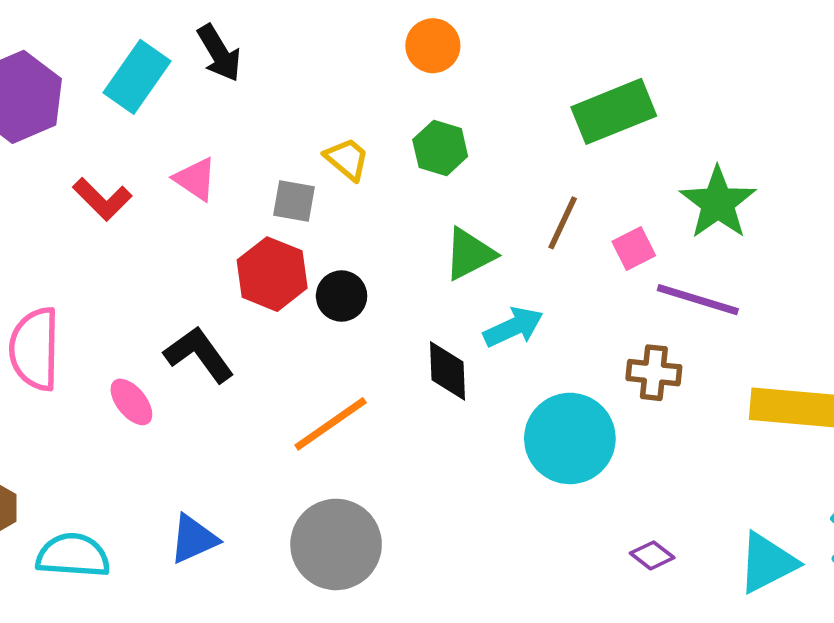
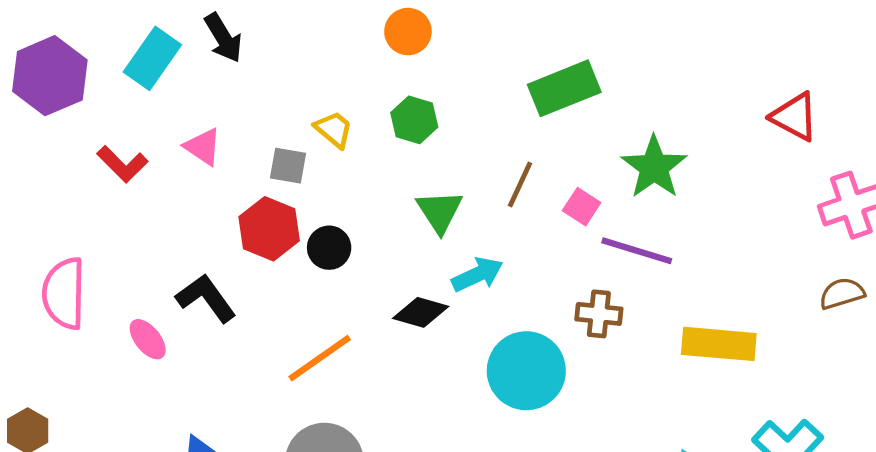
pink square: (634, 248) -> (582, 207), turned -30
green triangle: (469, 254) -> (440, 211), turned -36
black diamond: (447, 371) -> (421, 312), turned -72

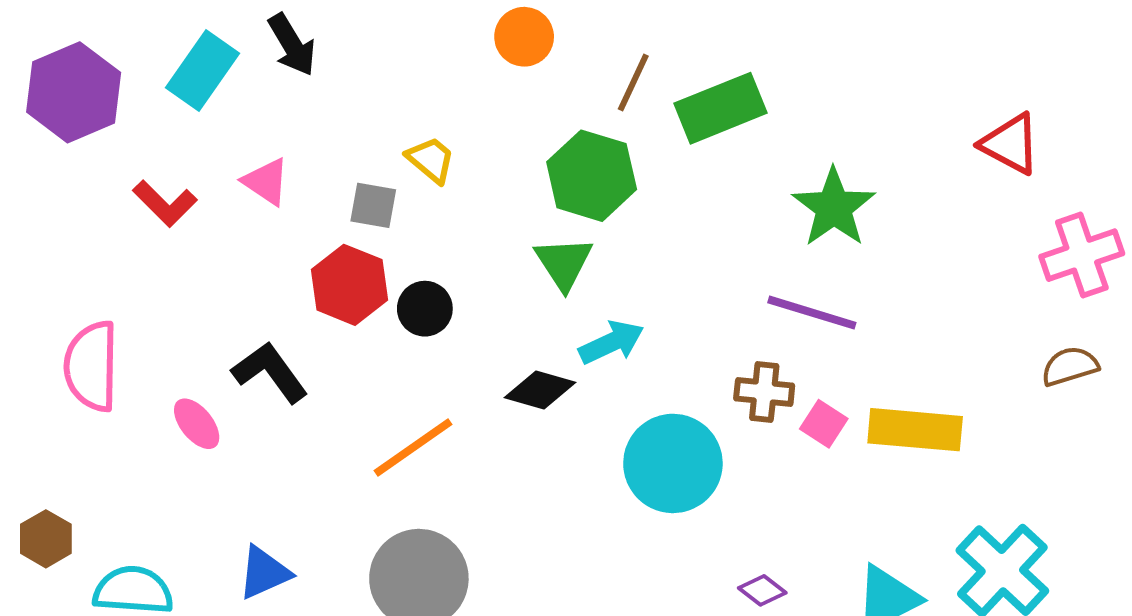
green hexagon: (414, 120) -> (592, 176), moved, size x1.5
brown line: (520, 185) -> (633, 82), moved
pink square: (582, 207) -> (824, 424), moved

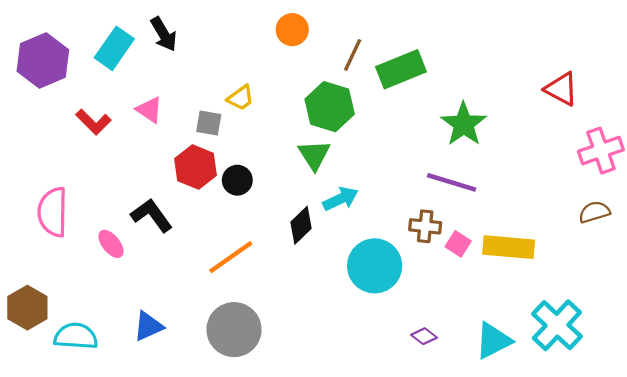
yellow trapezoid: (431, 160) -> (241, 98), turned 104
black diamond: (540, 390) -> (301, 225), turned -60
brown hexagon: (46, 539) -> (27, 308), size x1.4

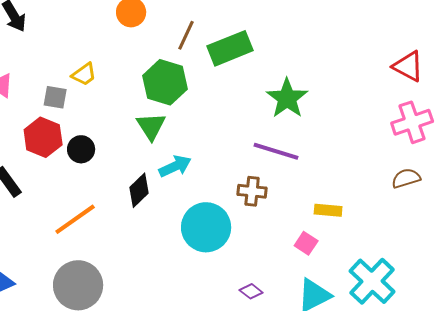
red triangle: (561, 89) -> (408, 66), moved
pink square: (458, 244) -> (306, 243), moved
yellow rectangle: (509, 247) -> (328, 210), size x0.6

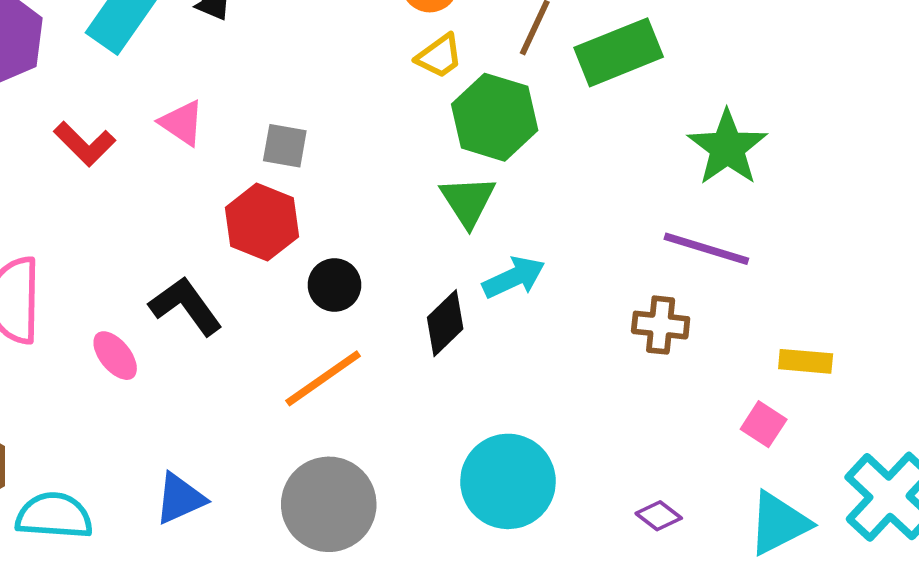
yellow trapezoid: (84, 74) -> (439, 56), moved
black circle: (81, 149) -> (334, 285), moved
cyan circle: (206, 227) -> (508, 481), moved

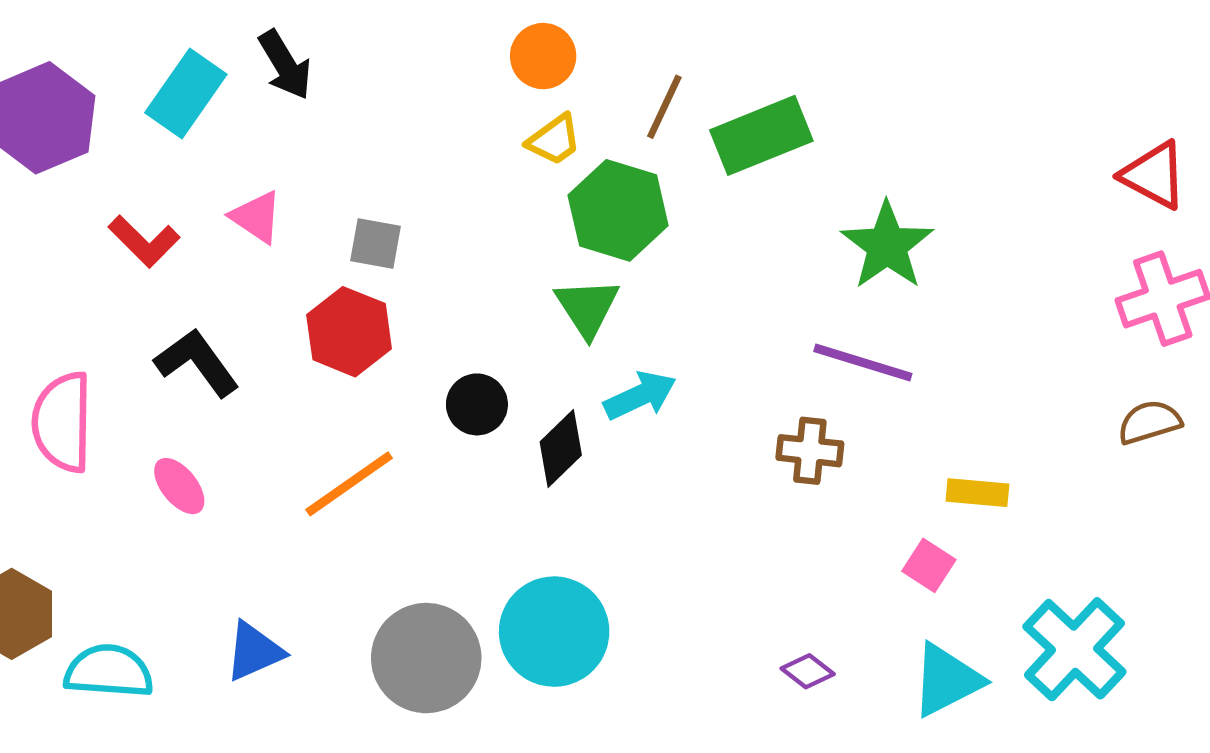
black circle: (334, 285) -> (477, 404), moved
black L-shape: (186, 306) -> (197, 363), moved
orange line: (323, 378) -> (349, 484), moved
cyan circle: (508, 481) -> (554, 632), moved

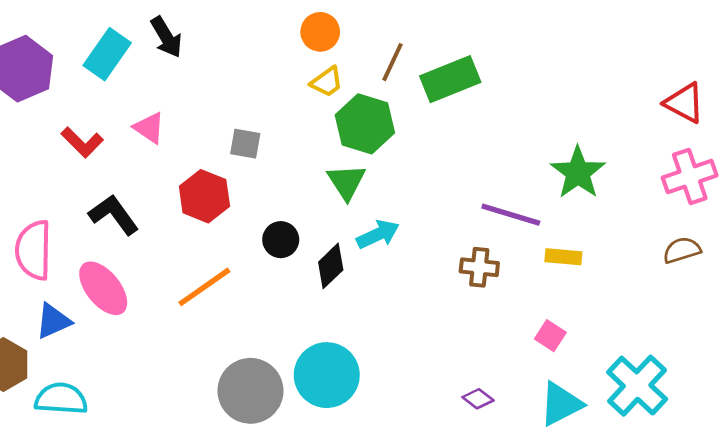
gray square: (376, 243) -> (245, 144), moved
green star: (887, 246) -> (578, 173), moved
pink ellipse: (179, 486) -> (103, 288), size x1.6
yellow rectangle: (977, 493) -> (563, 257), moved
blue triangle: (254, 651) -> (53, 321), moved

